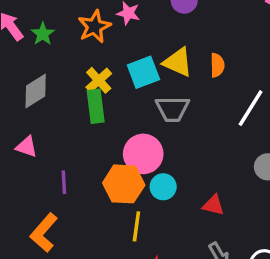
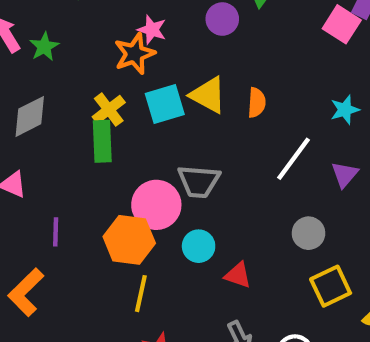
orange star: (94, 27) -> (135, 54), moved
gray trapezoid: (172, 109) -> (199, 181), moved
cyan circle: (163, 187) -> (199, 246), moved

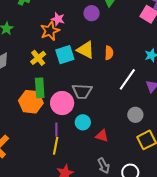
green rectangle: (102, 141) -> (40, 88), moved
purple line: (56, 232) -> (56, 130), moved
orange hexagon: (129, 240) -> (31, 102), moved

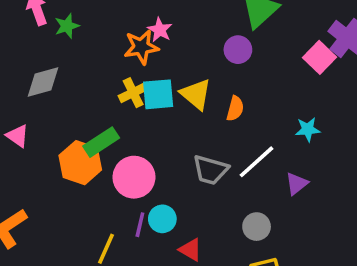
purple circle: (92, 13) -> (238, 50), moved
yellow cross: (38, 58) -> (133, 93), moved
green rectangle: (40, 88) -> (101, 142), turned 48
gray trapezoid: (82, 91) -> (210, 170), moved
purple line: (56, 130) -> (140, 225), moved

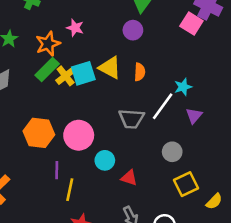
orange star: (141, 47) -> (48, 44), moved
cyan star: (308, 129) -> (183, 87), moved
green rectangle: (101, 142) -> (47, 69), moved
purple line: (140, 225) -> (57, 170), moved

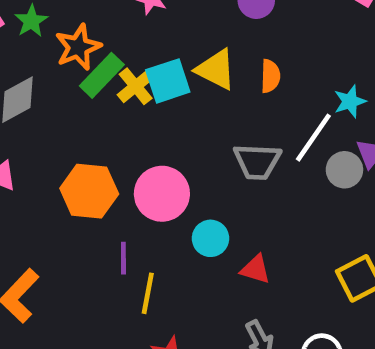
orange star: (48, 44) -> (78, 47), moved
gray circle: (172, 152) -> (344, 170), moved

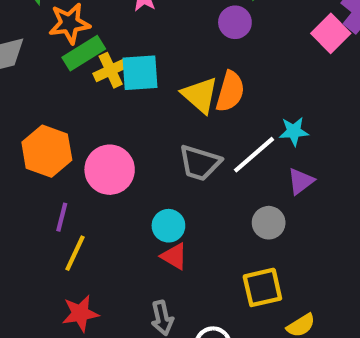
yellow triangle: (216, 69) -> (200, 95), moved
orange semicircle: (270, 76) -> (230, 91), size x1.4
gray circle: (344, 170) -> (269, 223), moved
cyan circle: (210, 238) -> (168, 226), moved

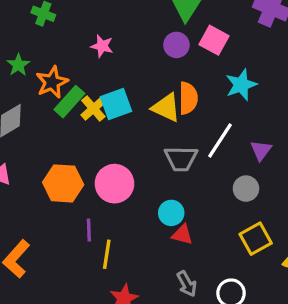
pink square: (331, 33) -> (214, 40), moved
cyan star: (294, 131) -> (241, 85), moved, size x1.4

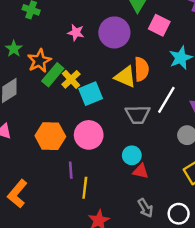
purple circle: (176, 45) -> (114, 32), moved, size x1.6
cyan square: (116, 104) -> (91, 94), moved

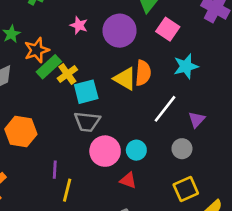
gray trapezoid: (138, 115) -> (87, 122), moved
pink circle: (89, 135) -> (105, 151), moved
orange hexagon: (50, 136) -> (21, 132), moved
cyan circle: (132, 155) -> (136, 150), moved

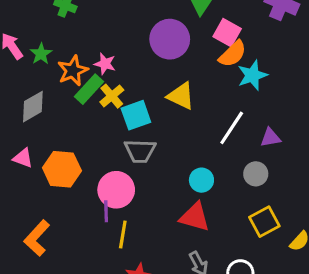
pink star: (79, 25) -> (105, 64), moved
orange semicircle: (143, 73) -> (233, 54), moved, turned 45
purple triangle: (197, 120) -> (270, 138), turned 42
pink circle: (105, 151) -> (116, 190), moved
red triangle: (128, 180) -> (195, 217), size x1.5

